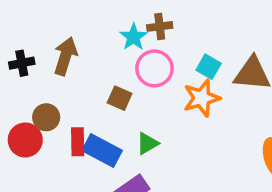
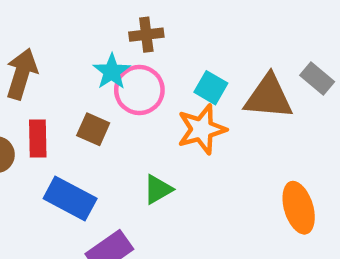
cyan star: (134, 37) -> (112, 72), moved
red rectangle: (78, 142) -> (38, 138), moved
green triangle: (147, 143) -> (158, 189), moved

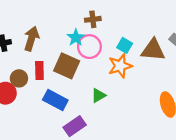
brown square: (93, 129) -> (67, 66), size x1.6

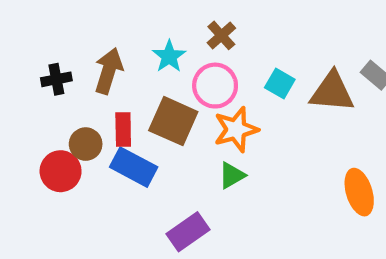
brown cross: (93, 19) -> (221, 35), turned -35
cyan star: (76, 38) -> (169, 56), moved
orange star: (120, 66) -> (236, 129), moved
blue rectangle: (55, 100) -> (134, 167), moved

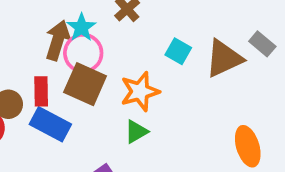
brown arrow: (109, 71) -> (58, 40), moved
pink circle: (215, 86) -> (83, 53), moved
brown triangle: (332, 92) -> (224, 59), turned -30

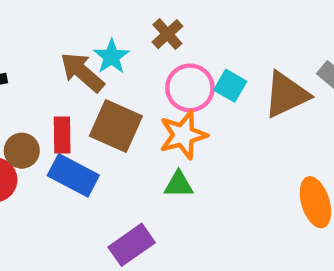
brown arrow: (58, 40) -> (82, 72), turned -66
pink circle: (83, 53) -> (190, 88), moved
green triangle: (136, 132) -> (179, 184), turned 30

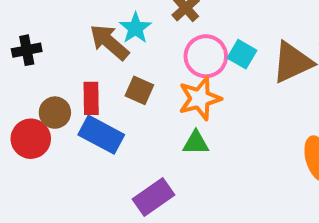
brown square: (116, 126) -> (139, 90), size x0.6

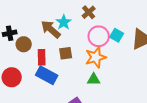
brown square: (139, 90) -> (66, 53), turned -32
brown circle: (55, 113) -> (24, 44), moved

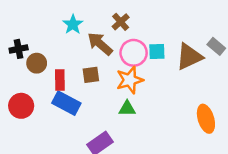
cyan star: (64, 22) -> (73, 24), moved
brown arrow: (51, 29) -> (100, 44), moved
cyan square: (117, 35) -> (157, 52), turned -32

